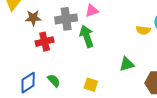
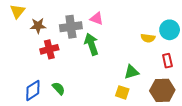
pink triangle: (92, 11) -> (97, 18), turned 40
yellow square: (91, 85) -> (122, 92), moved

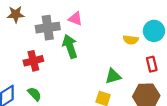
brown star: (38, 26) -> (16, 14), moved
red cross: (49, 49) -> (33, 61), moved

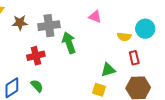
brown star: (16, 14) -> (20, 23), moved
pink triangle: (75, 19) -> (95, 17), moved
red rectangle: (152, 64) -> (134, 58), moved

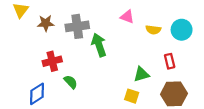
yellow semicircle: (124, 37) -> (153, 30), moved
red cross: (36, 56) -> (52, 61), moved
green semicircle: (37, 86) -> (71, 82), moved

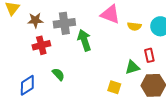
pink triangle: (127, 17) -> (110, 14), size x1.5
red cross: (52, 61) -> (41, 45), moved
green triangle: (141, 74) -> (132, 67), moved

